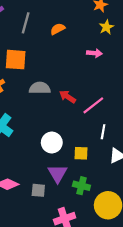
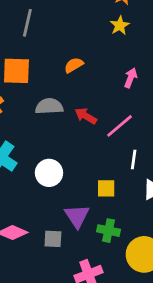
yellow star: (106, 27) -> (120, 25), moved
orange semicircle: (58, 29) -> (74, 65), moved
pink arrow: (94, 53) -> (131, 78), moved, turned -72
white circle: (52, 142) -> (49, 173), moved

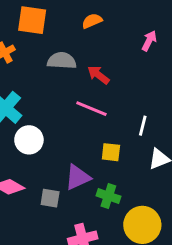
pink line: (120, 126) -> (91, 109), moved, turned 56
white circle: (49, 173) -> (29, 140), moved
purple triangle: (77, 216) -> (78, 177), turned 32

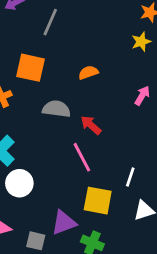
pink line: (91, 109) -> (82, 157), turned 36
yellow square: (111, 152) -> (98, 201), size x1.5

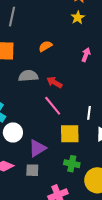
purple triangle: (64, 223) -> (37, 148), moved

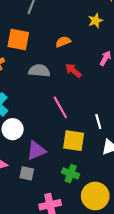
yellow star: (78, 17) -> (95, 21), moved
red arrow: (54, 82) -> (73, 70), moved
white line: (89, 113) -> (98, 122), turned -32

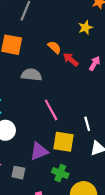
orange semicircle: (63, 42) -> (54, 47), turned 64
red arrow: (73, 70) -> (71, 59), moved
purple triangle: (36, 151) -> (39, 151), moved

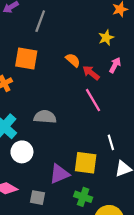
pink arrow: (95, 63) -> (115, 65), moved
gray semicircle: (31, 75) -> (45, 117), moved
pink line: (51, 110) -> (93, 100), moved

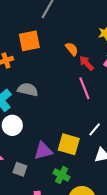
orange square: (26, 59) -> (29, 41), turned -30
gray semicircle: (45, 117) -> (28, 90), moved
white line: (111, 142) -> (95, 129), turned 48

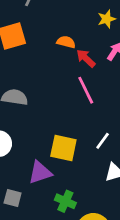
orange semicircle: (72, 49) -> (66, 42), turned -32
yellow square: (69, 144) -> (63, 148), moved

